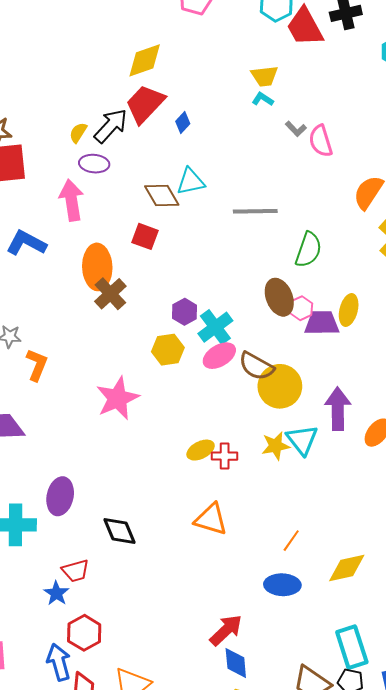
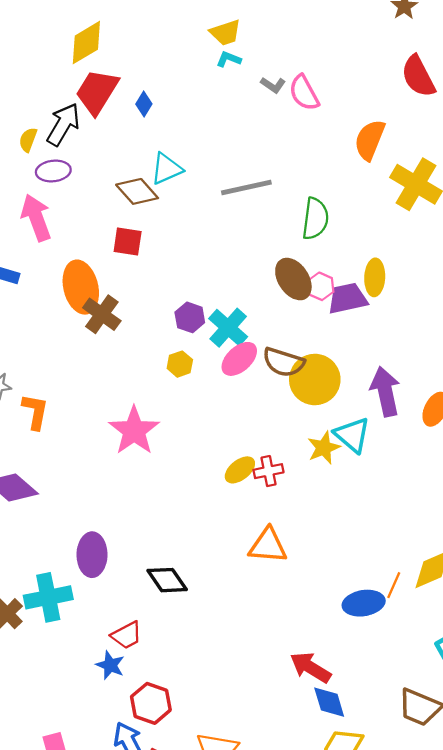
yellow hexagon: (168, 350) -> (180, 364), size x0.7
orange line: (291, 541) -> (394, 585), moved
red arrow: (226, 630) -> (310, 667), turned -93

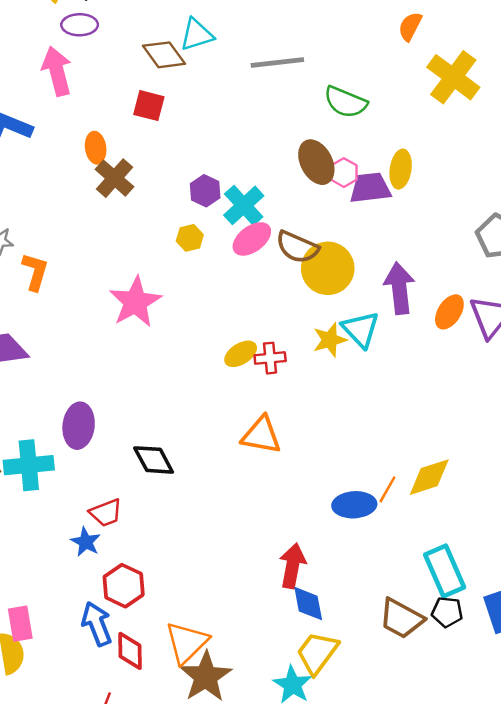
orange semicircle: (370, 140) -> (410, 26), size x0.7
green semicircle: (315, 219) -> (345, 102), turned 99
orange ellipse: (81, 287) -> (96, 148), size x0.6
red arrow: (310, 667) -> (292, 566), turned 63

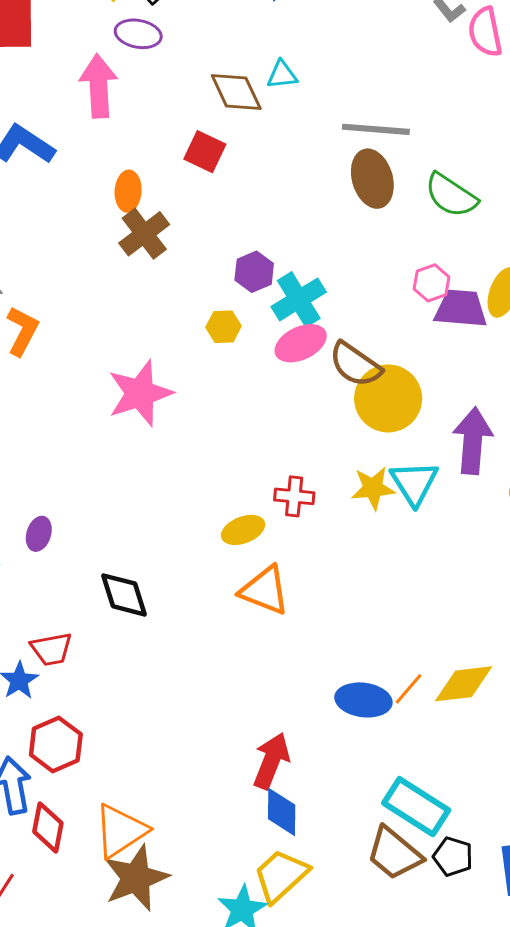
cyan triangle: (197, 35) -> (282, 75), size x0.7
brown ellipse: (316, 162) -> (372, 179), moved
yellow ellipse: (241, 354) -> (243, 530), moved
purple ellipse: (79, 426) -> (39, 534), size x0.6
cyan rectangle: (445, 571) -> (416, 807), moved, turned -45

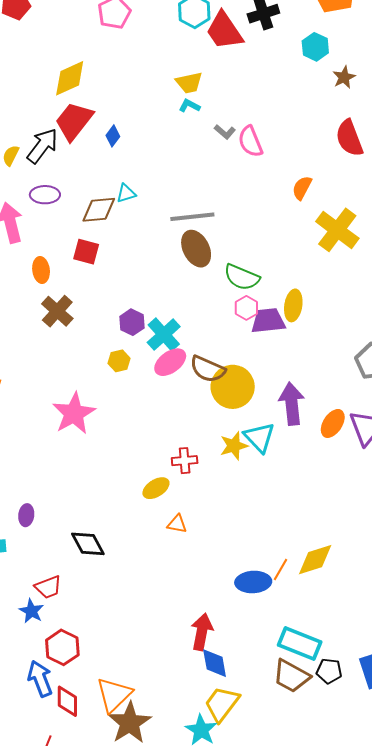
purple ellipse: (138, 34) -> (45, 195), moved
brown diamond: (236, 92) -> (99, 210), turned -60
orange ellipse: (128, 191) -> (41, 270), moved
green semicircle: (451, 195) -> (242, 277), moved
orange triangle: (265, 590) -> (177, 524), size x0.6

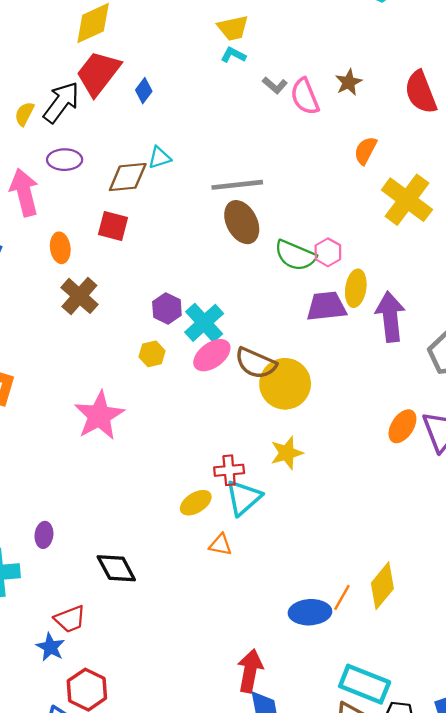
brown star: (344, 77) -> (349, 82), moved
pink hexagon: (246, 308) -> (328, 252), moved
purple arrow: (292, 404) -> (390, 317), moved
cyan triangle: (259, 437) -> (244, 498), moved, turned 32
yellow diamond: (315, 560) -> (382, 586), turned -33

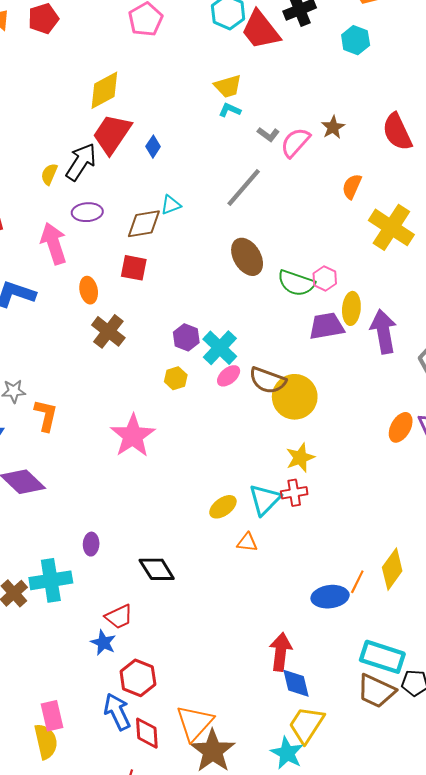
pink semicircle: (305, 96) -> (295, 142), turned 68
gray line: (237, 185) -> (244, 187), moved, turned -39
pink ellipse: (212, 355) -> (229, 376), size x0.7
red cross: (229, 470) -> (294, 493), moved

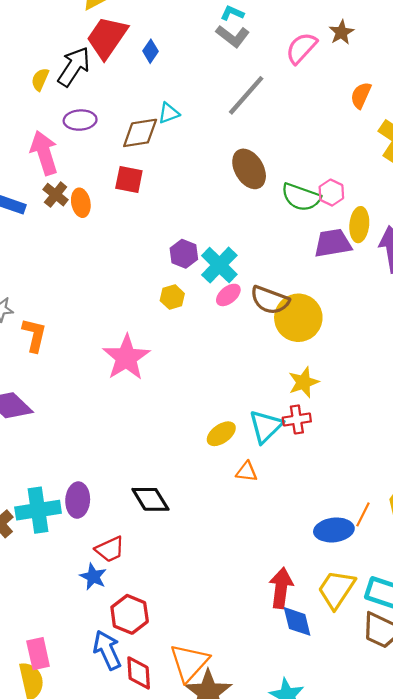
gray L-shape: (268, 134) -> (233, 36), moved, size x1.4
brown cross: (108, 331) -> (56, 195), moved, size x0.7
purple ellipse: (91, 544) -> (78, 500), moved, size x1.4
yellow trapezoid: (306, 725) -> (336, 589), moved

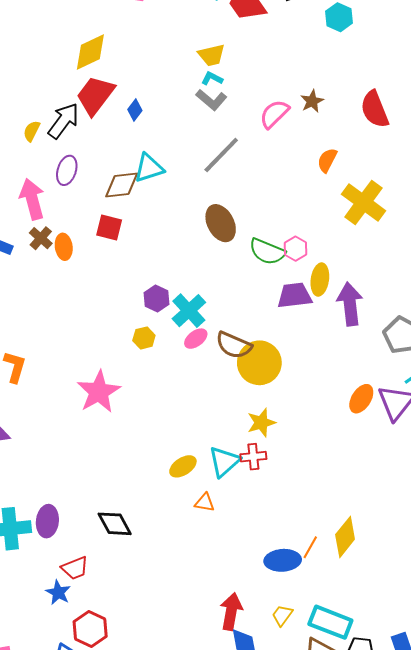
cyan triangle: (169, 113) -> (149, 168), size x1.5
purple ellipse: (80, 120) -> (67, 170), turned -72
yellow trapezoid: (336, 589) -> (282, 615), size x0.6

